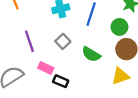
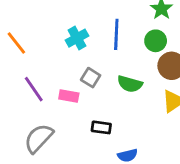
purple line: (29, 41) -> (34, 89), moved
pink rectangle: (46, 68) -> (69, 96), moved

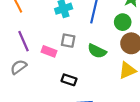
gray square: (91, 78) -> (68, 41), turned -32
gray semicircle: (39, 138) -> (19, 67), moved, size x0.7

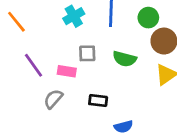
gray semicircle: (19, 67) -> (53, 99), moved

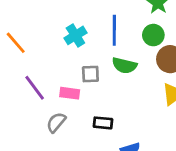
green semicircle: (125, 59) -> (124, 65), moved

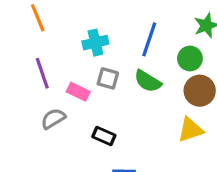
cyan cross: (75, 35) -> (95, 43), moved

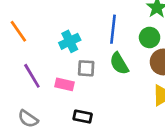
green semicircle: (148, 81) -> (119, 63), turned 40
gray semicircle: (53, 119) -> (28, 119), moved, turned -102
black rectangle: (104, 136) -> (83, 117), moved

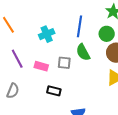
gray square: (86, 68) -> (64, 63), moved
gray semicircle: (28, 119) -> (13, 91), turned -105

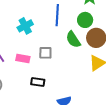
green semicircle: (83, 52) -> (73, 40), moved

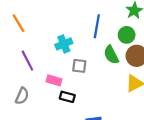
cyan cross: (25, 26) -> (64, 44), moved
pink rectangle: (23, 58) -> (54, 80), moved

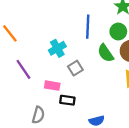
gray square: (79, 66) -> (75, 68), turned -32
gray semicircle: (22, 96) -> (38, 115), moved

